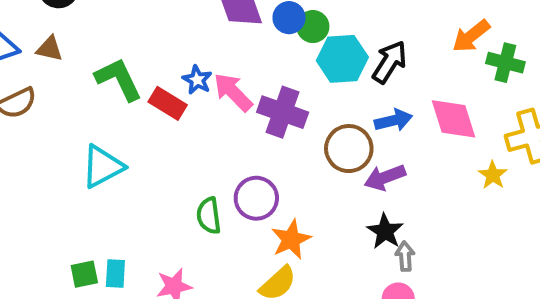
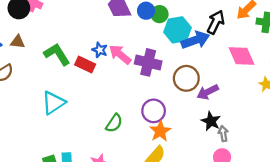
black arrow: (390, 62) -> (216, 22), moved
blue arrow: (393, 120) -> (195, 40), moved, size x1.4
purple circle: (256, 198) -> (154, 111), moved
green semicircle: (209, 216) -> (114, 123), turned -132

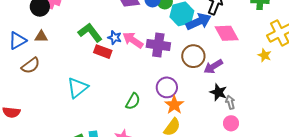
green L-shape: (57, 54) -> (90, 33), moved
pink diamond: (241, 56) -> (227, 33), moved

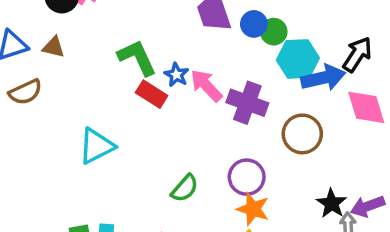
purple arrow: (213, 67) -> (368, 206), moved
orange star: (174, 105) -> (253, 209), turned -30

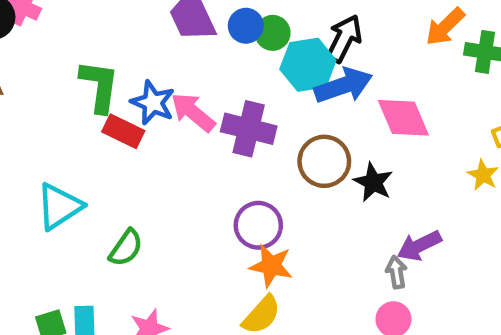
black arrow: (357, 54) -> (344, 38), moved
green L-shape: (137, 58) -> (99, 86), turned 39
blue star: (176, 75) -> (153, 103), size x1.4
green semicircle: (185, 188) -> (126, 248), moved
black star: (332, 203) -> (373, 182), moved

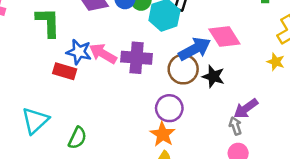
blue arrow: (343, 85) -> (195, 49), moved
green L-shape: (99, 86) -> (48, 22), moved
purple circle: (258, 225) -> (169, 108), moved
orange star: (271, 266) -> (163, 134), turned 30

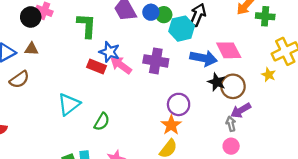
blue arrow: (195, 49) -> (204, 58), turned 35
pink arrow: (103, 54) -> (121, 65), moved
brown circle: (183, 69) -> (233, 86), moved

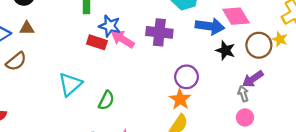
brown circle: (233, 86) -> (259, 45), moved

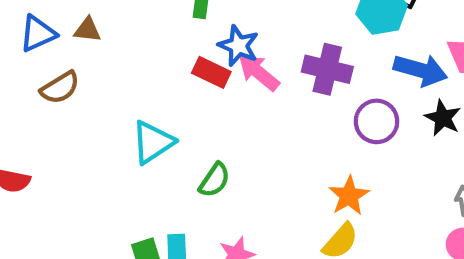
purple circle: (186, 77) -> (377, 121), moved

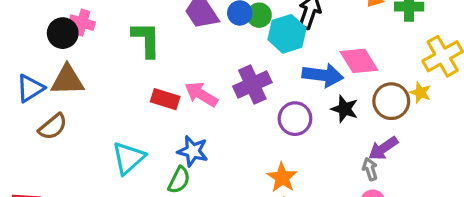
brown triangle: (87, 30) -> (67, 80), size x1.6
blue star: (238, 46) -> (193, 151), moved
purple cross: (327, 69) -> (252, 84), turned -30

